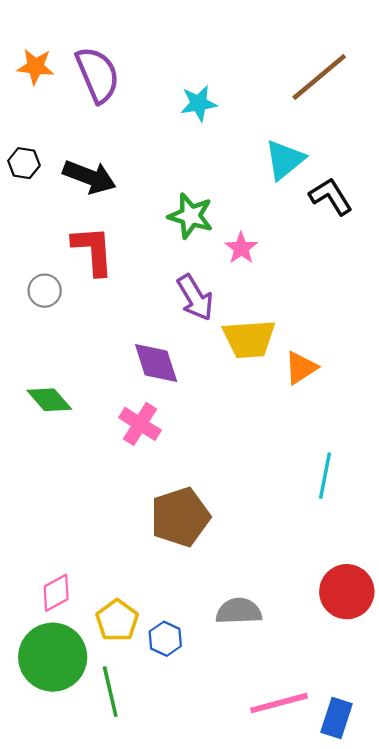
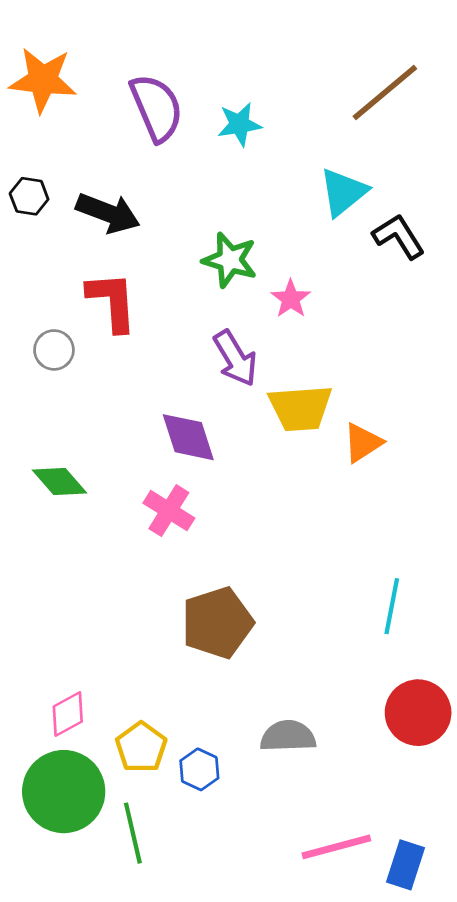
orange star: (35, 67) -> (43, 80), size x1.5
purple semicircle: (98, 75) -> (156, 108), moved
cyan line: (325, 476) -> (392, 606), moved

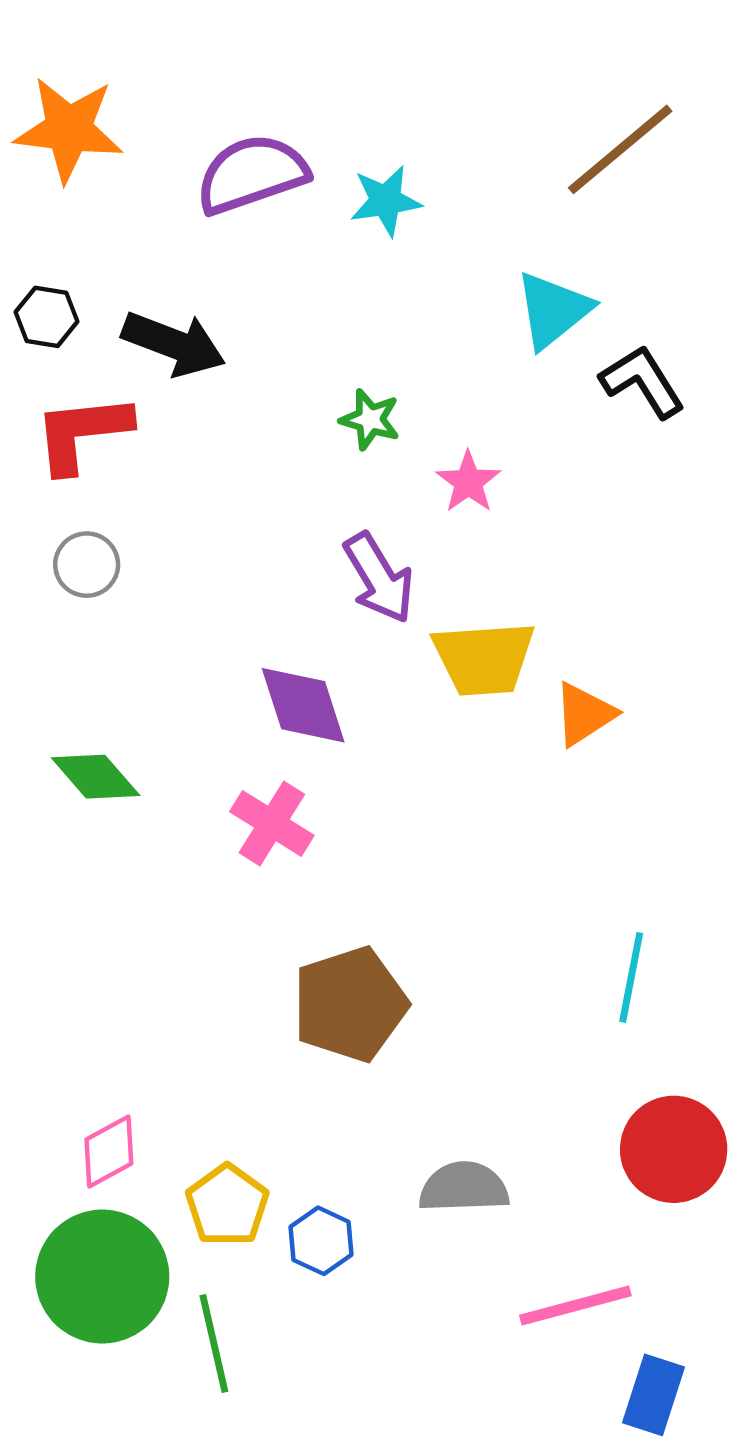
purple semicircle: (156, 108) -> (252, 174), turned -86
green star: (230, 260) -> (370, 419), size x0.7
red L-shape: (112, 301) -> (82, 433), moved, turned -92
pink line: (336, 847) -> (575, 1306), moved

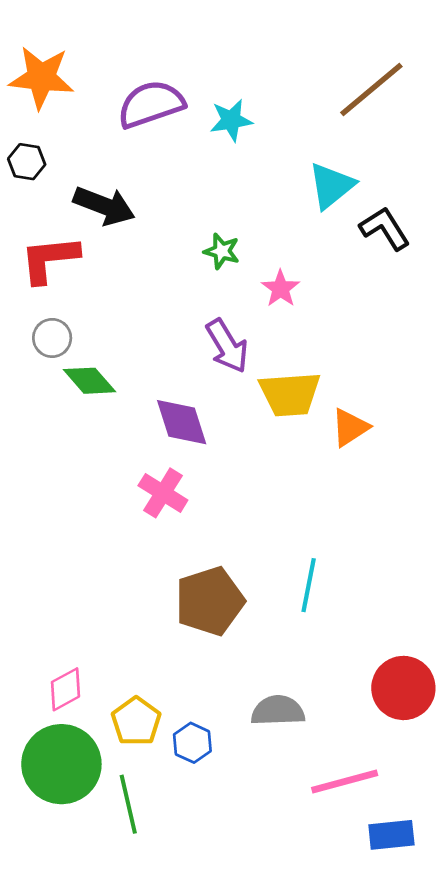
black hexagon: (46, 317) -> (27, 162), moved
green diamond: (96, 777) -> (89, 381), moved
cyan line: (631, 977) -> (309, 585), moved
blue rectangle: (654, 1395) -> (391, 835), turned 66

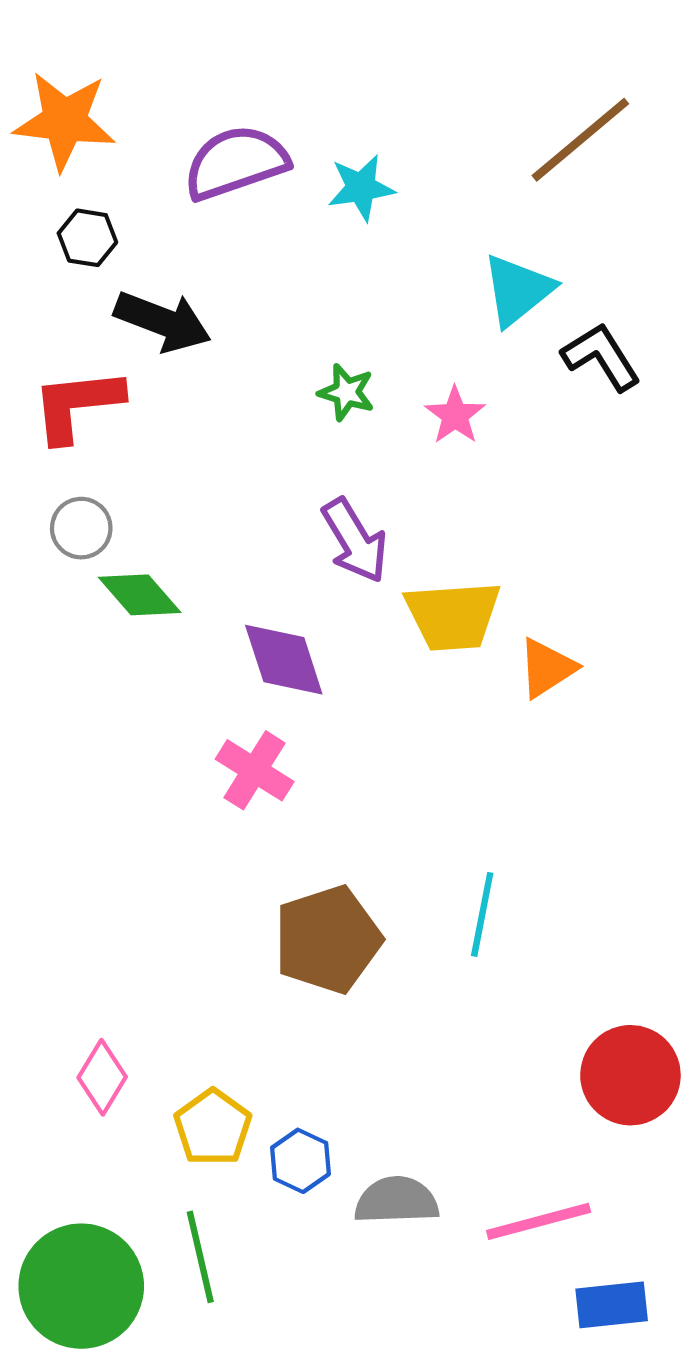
black hexagon: (27, 162) -> (87, 238), moved
pink star: (281, 289) -> (455, 415), moved
pink diamond: (65, 689) -> (102, 1077), turned -30
gray semicircle: (278, 711) -> (397, 1200), moved
green circle: (61, 764) -> (81, 1286), moved

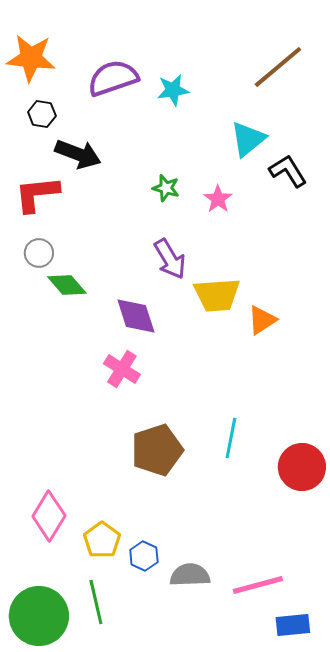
red circle: (630, 1075) -> (302, 467), moved
pink diamond: (102, 1077) -> (49, 516), size x1.4

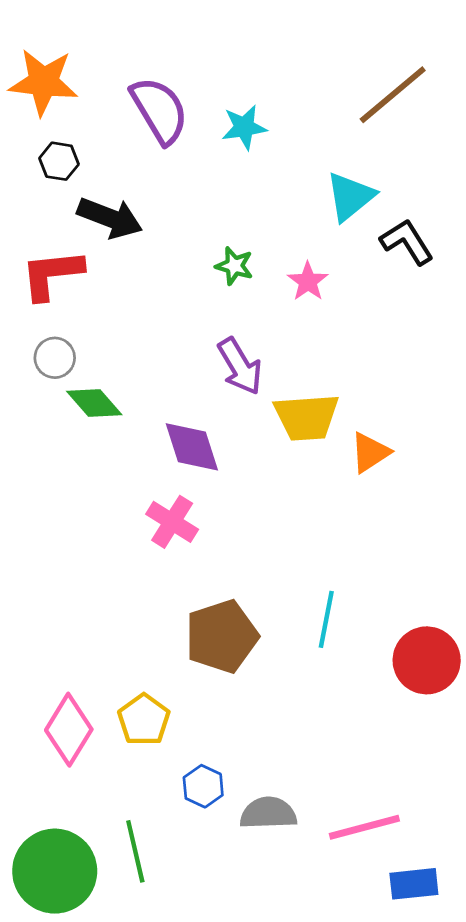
purple semicircle: (113, 78) -> (159, 110), turned 78
yellow pentagon: (102, 540) -> (144, 720), moved

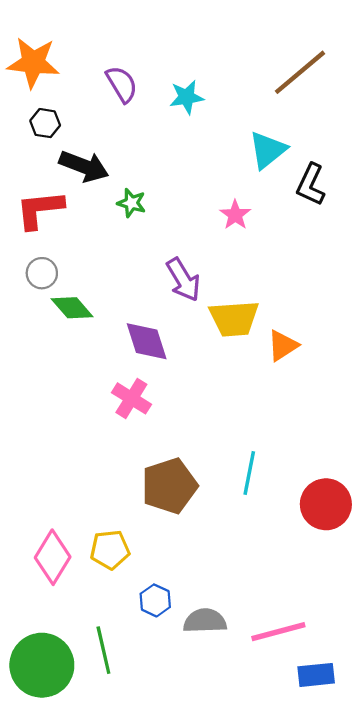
purple semicircle: (159, 110) -> (122, 84), size x0.7
black L-shape: (407, 242) -> (311, 185), turned -123
green star: (234, 266) -> (131, 203), moved
yellow pentagon: (144, 720) -> (110, 550), turned 30

